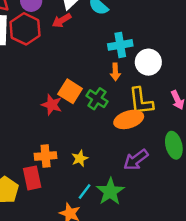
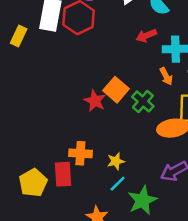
red arrow: (62, 20) -> (146, 36), moved
orange arrow: (115, 72) -> (166, 76), turned -35
cyan line: (85, 191) -> (118, 184), moved

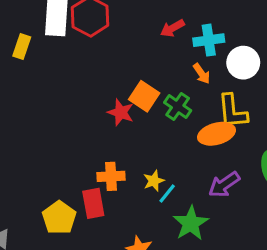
cyan line: (118, 184) -> (167, 193), moved

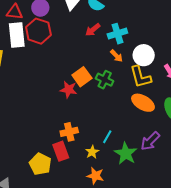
white circle: (243, 63) -> (144, 55), moved
orange square: (144, 96) -> (82, 77), turned 30
orange ellipse: (217, 134) -> (143, 103), moved, turned 55
yellow star: (154, 181) -> (92, 152), moved
purple arrow: (224, 185) -> (150, 141), moved

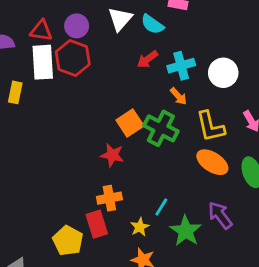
white circle: (144, 55) -> (223, 73), moved
green cross: (105, 80) -> (161, 128), size x1.4
red star: (69, 90) -> (112, 155), moved
purple arrow: (150, 141) -> (220, 215), turned 95

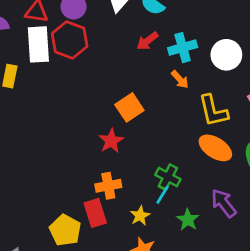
green cross: (161, 128) -> (168, 177), moved, size x0.7
red star: (112, 155) -> (111, 141), turned 30
green star: (186, 231) -> (188, 220), size x0.7

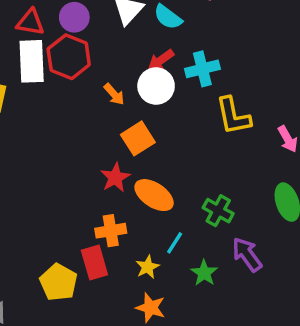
white circle: (226, 55) -> (156, 86), moved
orange arrow: (180, 79) -> (114, 94), moved
yellow L-shape: (213, 111) -> (233, 116), moved
orange ellipse: (215, 148) -> (154, 195), moved
green cross: (168, 177) -> (218, 211), moved

